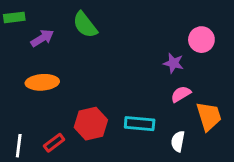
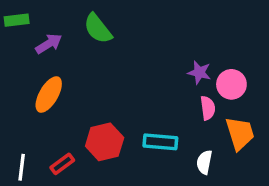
pink circle: (201, 40) -> (231, 84), moved
orange ellipse: (42, 82) -> (49, 95), turned -56
pink semicircle: (181, 94) -> (208, 108), turned 114

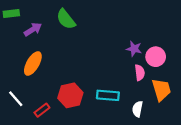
white line: (22, 167) -> (16, 99), moved, turned -48

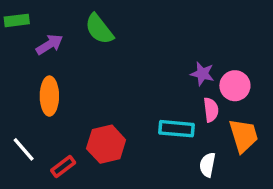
orange ellipse: (33, 64) -> (49, 96), turned -30
cyan rectangle: (108, 95) -> (177, 129), moved

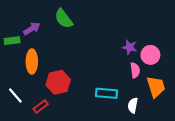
green rectangle: (17, 20) -> (12, 41), moved
cyan rectangle: (177, 129) -> (106, 93), moved
red hexagon: (106, 144) -> (58, 82), moved

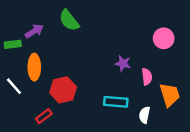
purple star: (130, 47) -> (123, 63), moved
pink circle: (150, 55) -> (164, 38), moved
white line: (15, 96) -> (14, 86), moved

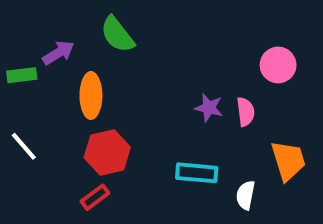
orange ellipse: (34, 67) -> (91, 96), moved
pink semicircle: (147, 77) -> (246, 112), moved
red rectangle: (44, 116) -> (95, 197), moved

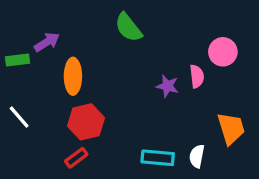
green semicircle: (117, 34) -> (128, 27), moved
pink semicircle: (246, 112) -> (197, 76), moved
cyan rectangle: (197, 173) -> (158, 158), moved

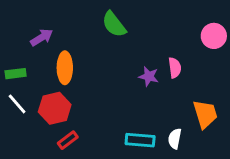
pink circle: (223, 52) -> (214, 36), moved
green rectangle: (18, 60) -> (16, 74), moved
red hexagon: (86, 122) -> (55, 108), moved

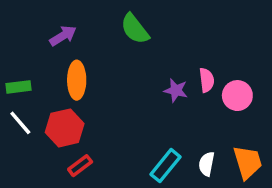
pink circle: (214, 36) -> (237, 96), moved
purple arrow: (42, 37) -> (63, 36), moved
orange trapezoid: (205, 114) -> (248, 162), moved
cyan rectangle: (140, 140) -> (166, 166), turned -56

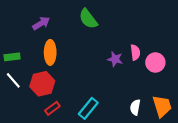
cyan rectangle: (166, 166) -> (88, 108), moved

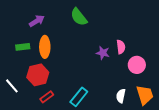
green rectangle: (12, 57) -> (23, 47), moved
pink circle: (155, 62) -> (137, 65), moved
white line: (13, 80) -> (12, 86), moved

